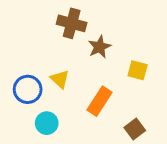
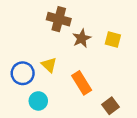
yellow square: (138, 70) -> (113, 40), moved
orange rectangle: (99, 101) -> (82, 83), turned -65

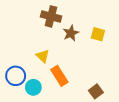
blue circle: (23, 73) -> (16, 76), moved
orange rectangle: (82, 83) -> (59, 76), moved

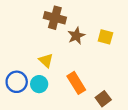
orange rectangle: (59, 76) -> (76, 83), moved
cyan circle: (33, 87) -> (39, 84), moved

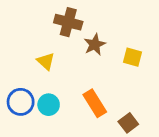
yellow square: (105, 37) -> (133, 57), moved
yellow triangle: (46, 60) -> (46, 61), moved

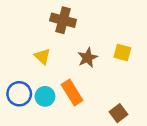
brown star: (95, 45) -> (88, 58), moved
orange rectangle: (95, 103) -> (72, 92), moved

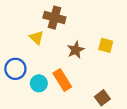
yellow triangle: (42, 56) -> (37, 38), moved
blue circle: (19, 94) -> (15, 69), moved

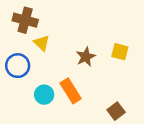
brown cross: (54, 18) -> (25, 20), moved
blue circle: (15, 69) -> (18, 66), moved

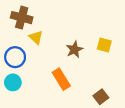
cyan circle: (44, 95) -> (13, 82), moved

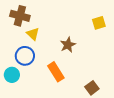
yellow square: (104, 45) -> (99, 23), moved, turned -32
blue circle: (15, 57) -> (25, 56), moved

